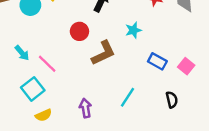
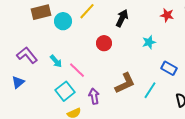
brown L-shape: (103, 53) -> (125, 83), moved
cyan line: (127, 97) -> (150, 90), moved
purple arrow: (85, 108) -> (94, 96), moved

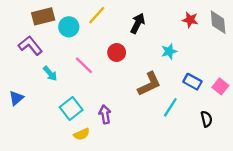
purple L-shape: (27, 55) -> (30, 45), moved
cyan arrow: (56, 61) -> (50, 73), moved
pink line: (77, 70) -> (84, 65), moved
brown L-shape: (125, 83) -> (149, 84), moved

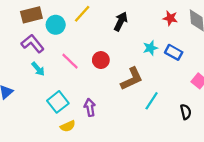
purple L-shape: (30, 45) -> (32, 44), moved
red circle: (117, 52) -> (101, 60), moved
blue rectangle: (192, 82) -> (174, 52), moved

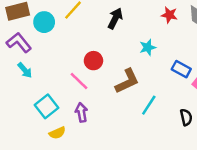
blue rectangle: (174, 52) -> (181, 69), moved
pink line: (70, 61) -> (79, 81), moved

